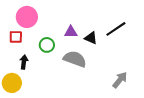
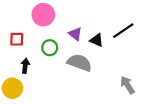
pink circle: (27, 17) -> (43, 15), moved
purple triangle: (71, 32) -> (75, 34), turned 40
gray arrow: (120, 80) -> (127, 85), turned -72

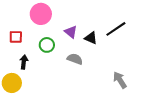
gray semicircle: (80, 63) -> (75, 59), size x0.7

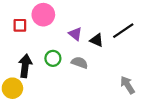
red square: (16, 37) -> (20, 25), moved
green circle: (47, 45) -> (53, 58), moved
black arrow: (24, 62) -> (25, 66), size x1.5

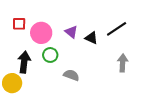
pink circle: (43, 15) -> (41, 33), moved
gray semicircle: (80, 63) -> (71, 75), moved
gray arrow: (127, 85) -> (123, 63), moved, turned 36

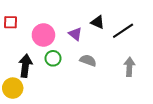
red square: (19, 24) -> (11, 22), moved
black triangle: (91, 38) -> (98, 22), moved
gray semicircle: (71, 75) -> (88, 60), moved

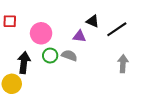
purple triangle: (75, 34) -> (79, 36), moved, turned -32
gray semicircle: (88, 60) -> (69, 56), moved

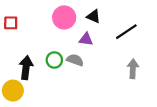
black triangle: (93, 21) -> (94, 16), moved
pink circle: (41, 33) -> (64, 17), moved

